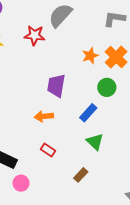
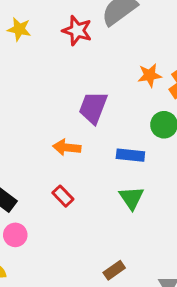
blue rectangle: (88, 113) -> (130, 155), turned 42
brown rectangle: (81, 175) -> (114, 270), moved

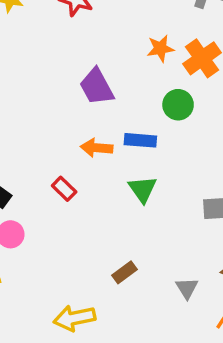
purple trapezoid: (93, 108) -> (97, 87), turned -48
orange arrow: (67, 147) -> (97, 148), moved

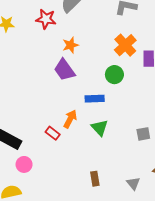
orange star: (160, 48) -> (71, 45), moved
orange arrow: (97, 148) -> (70, 119), moved, turned 120
brown rectangle: (125, 272) -> (95, 179), turned -56

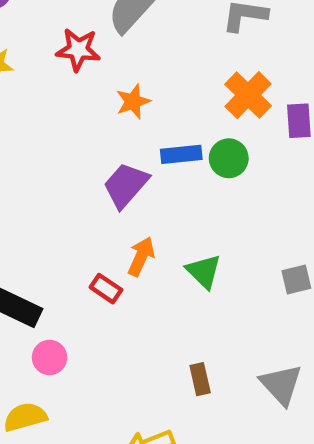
purple trapezoid: (64, 70) -> (126, 185), moved, turned 80
blue rectangle: (95, 99) -> (181, 154), moved
gray triangle: (133, 183) -> (281, 384), size x1.5

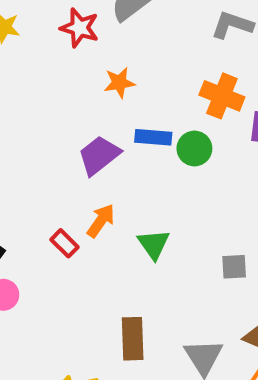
orange cross: (248, 95) -> (222, 96), turned -33
brown rectangle: (200, 379) -> (133, 339), size x1.5

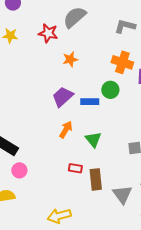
blue rectangle: (153, 137) -> (90, 102), moved
red rectangle: (64, 243) -> (75, 168), moved, turned -32
brown rectangle: (133, 339) -> (96, 179), moved

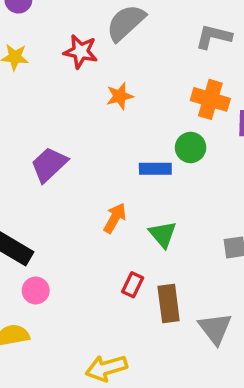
purple trapezoid: (63, 97) -> (49, 165), moved
red rectangle: (75, 168) -> (133, 285), turned -72

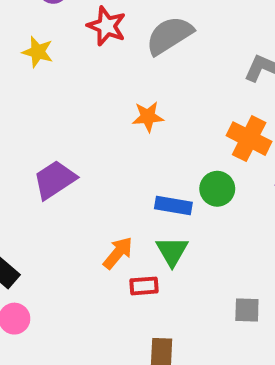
red star: (81, 51) -> (107, 26), moved
green triangle: (163, 234) -> (172, 251), moved
red rectangle: (133, 285) -> (144, 286), moved, turned 50

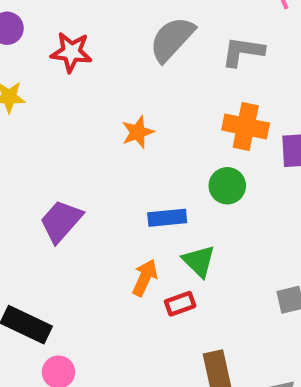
gray semicircle: (169, 35) -> (172, 39), moved
blue rectangle: (173, 206) -> (167, 218), moved

